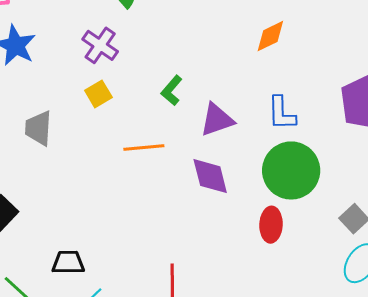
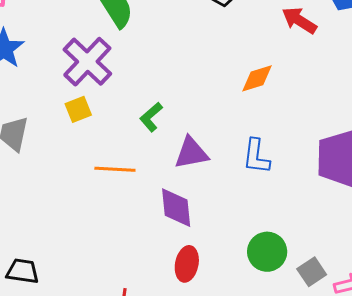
purple cross: (100, 45) -> (87, 62), size x1.4
green circle: (291, 170) -> (267, 252), moved, size x0.7
red ellipse: (271, 225) -> (187, 264), moved

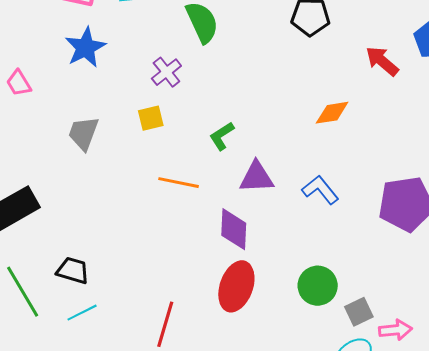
purple cross: (87, 62) -> (166, 72), size x0.6
blue L-shape: (256, 156) -> (320, 190), turned 126
red ellipse: (187, 264) -> (236, 286), size x1.4

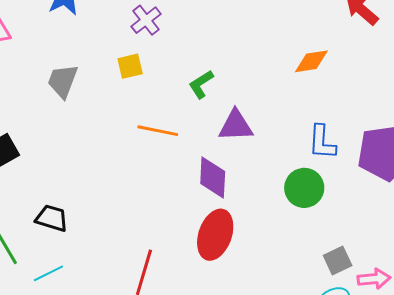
blue L-shape: (320, 190) -> (322, 142), moved, turned -138
green circle: (318, 286) -> (304, 188), moved
cyan line: (82, 313) -> (48, 273), moved

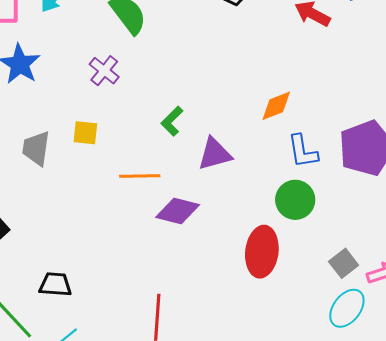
orange diamond: (311, 61) -> (276, 106), moved
yellow square: (130, 66) -> (85, 133), moved, turned 32
purple diamond: (213, 177) -> (178, 211), moved, turned -66
red ellipse: (215, 235) -> (262, 252), moved

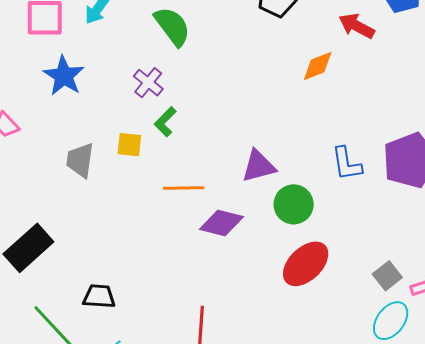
orange diamond: (276, 106) -> (318, 66), moved
green L-shape: (172, 121) -> (165, 122), moved
green circle: (295, 200) -> (294, 204), moved
red ellipse: (262, 252) -> (306, 264), turned 39

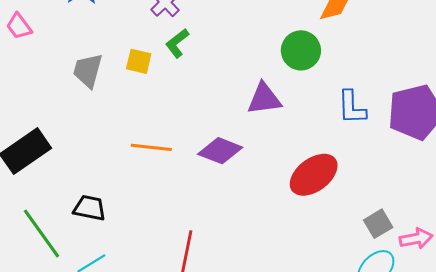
orange line: (184, 188) -> (151, 147), moved
green circle: (294, 204) -> (301, 50), moved
red ellipse: (306, 264) -> (314, 175), moved

